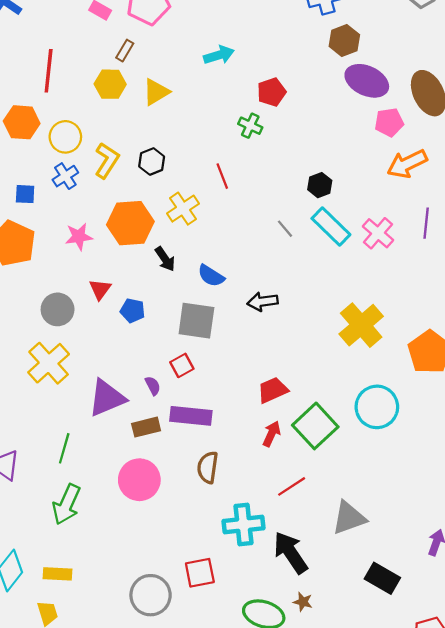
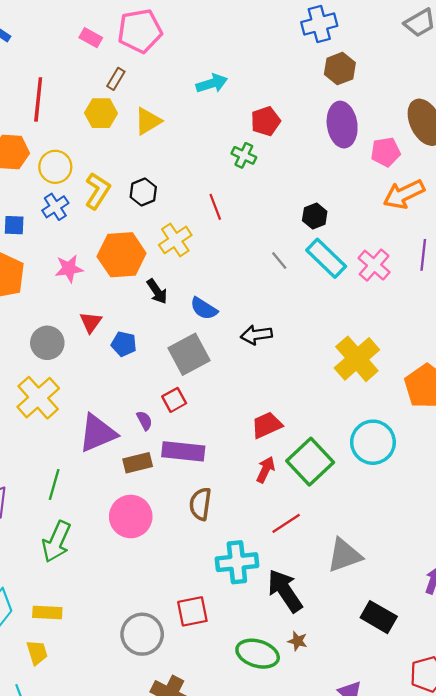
purple ellipse: (367, 81) -> (342, 125), moved, turned 57
gray square: (196, 321) -> (189, 354), turned -36

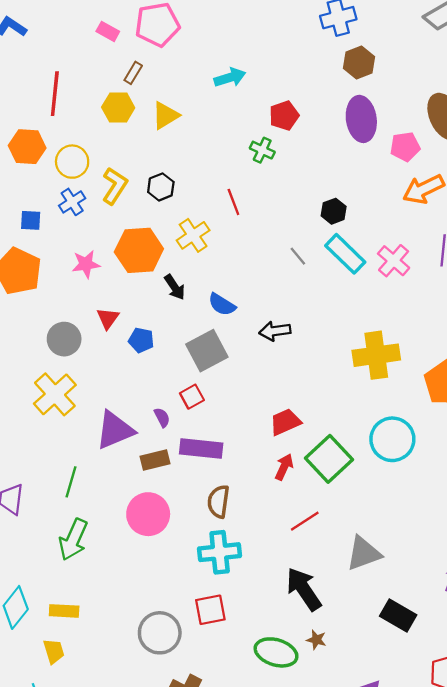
yellow cross: (357, 359) -> (376, 355), turned 33
cyan cross: (237, 562) -> (220, 552), moved

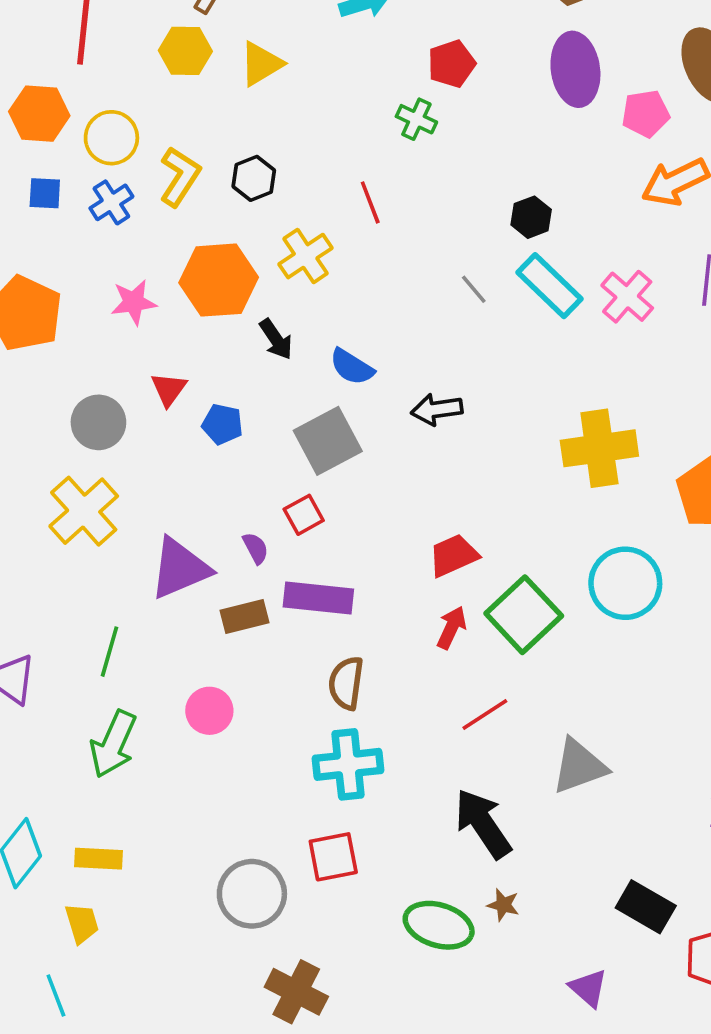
blue square: (31, 220) -> (45, 193), moved
pink circle: (148, 514) -> (209, 711), moved, size x0.7
black rectangle: (398, 616) -> (646, 907), moved

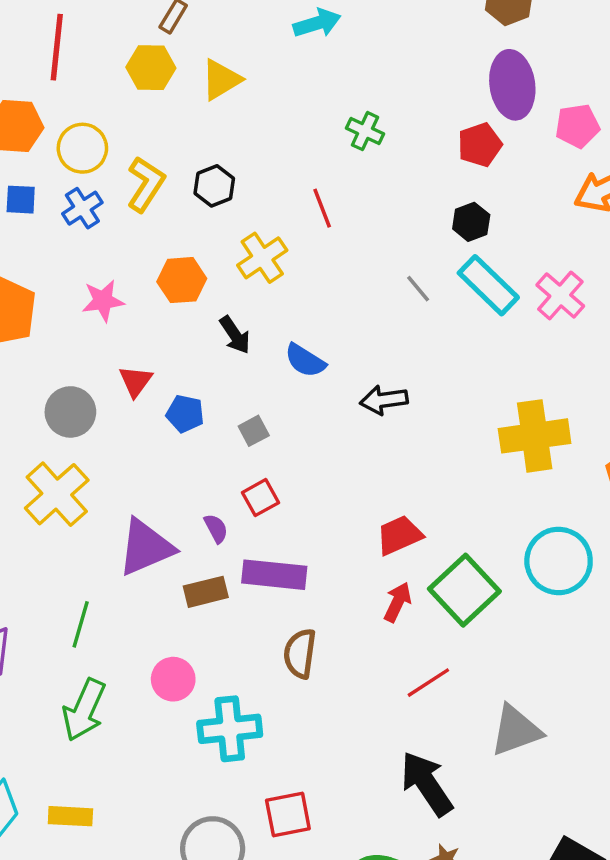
red pentagon: (452, 64) -> (480, 145), moved
orange hexagon: (219, 280) -> (182, 280), size x0.7
gray square: (328, 441) -> (254, 431), moved, size x0.5
cyan cross: (348, 764) -> (230, 729), moved

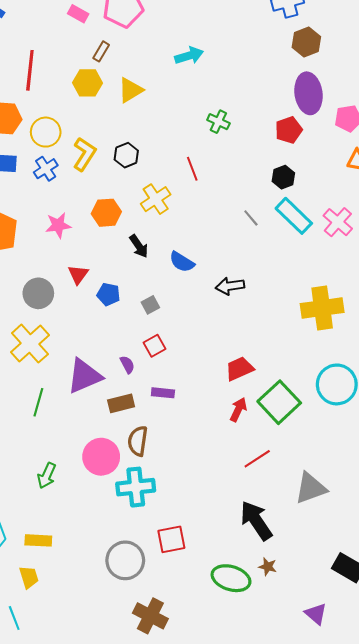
purple rectangle: (274, 575) -> (163, 393), size x0.6
green line: (81, 624) -> (38, 402), moved
brown semicircle: (300, 653) -> (138, 441), moved
pink circle: (173, 679) -> (101, 457), size x1.4
green arrow: (84, 710) -> (47, 476), size x0.7

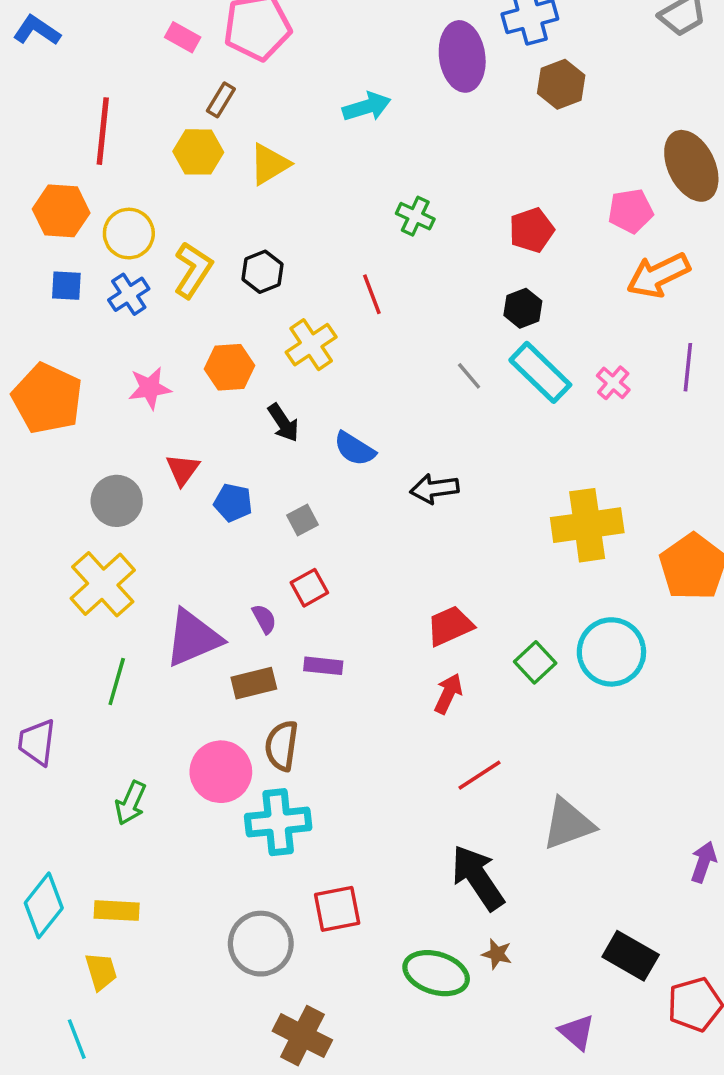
purple ellipse: (308, 93) -> (462, 56), moved
pink cross: (338, 222) -> (613, 383), size x0.7
green square: (279, 402) -> (535, 662), moved, size x0.6

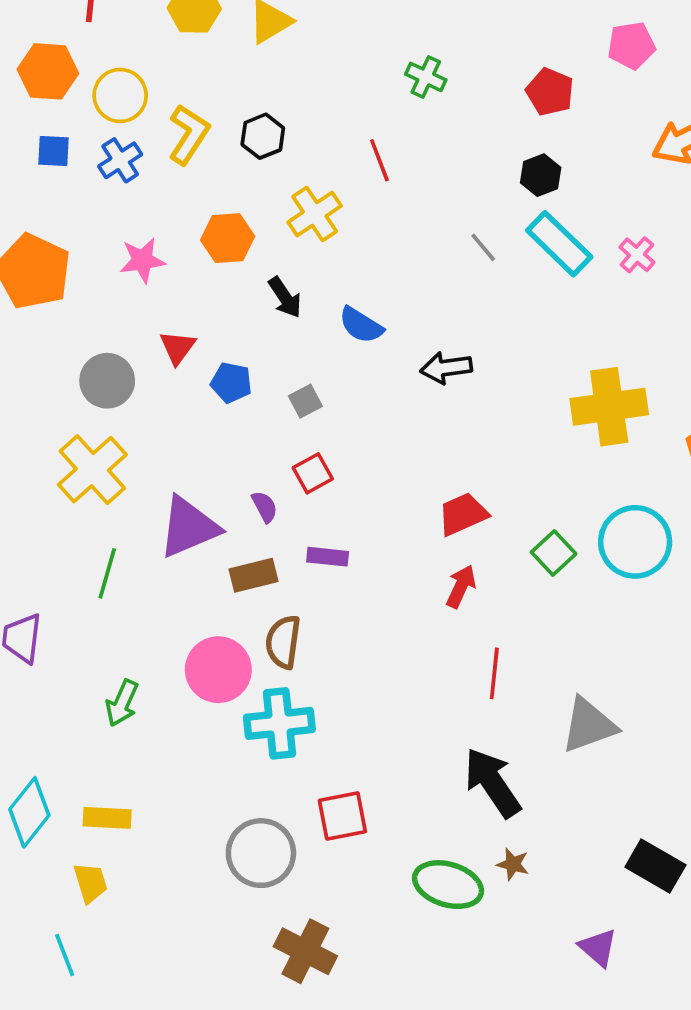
pink pentagon: (631, 211) -> (631, 45), moved
red pentagon: (532, 230) -> (550, 92), turned -30
red line: (480, 775) -> (494, 673), turned -51

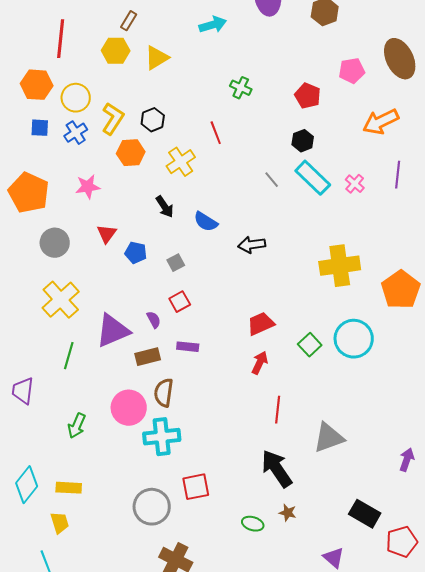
orange hexagon: (228, 238) -> (131, 153), moved
gray circle: (107, 381) -> (55, 243), moved
green ellipse: (448, 885) -> (253, 524), size x0.6

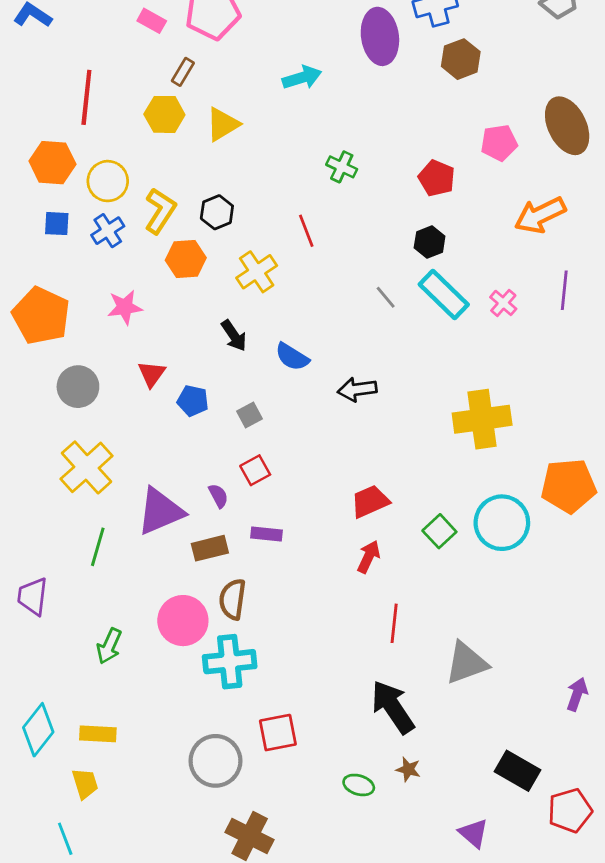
orange pentagon: (401, 290) -> (569, 486), moved, turned 30

